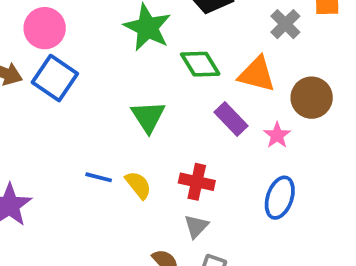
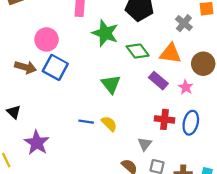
red cross: (197, 182) -> (164, 119), moved

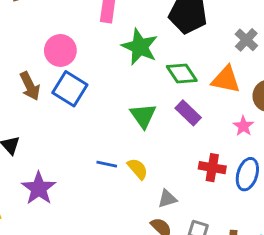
brown arrow: (26, 67) -> (30, 86), turned 45
purple rectangle: (158, 81) -> (188, 113), moved
gray triangle: (145, 144) -> (167, 199), moved, turned 32

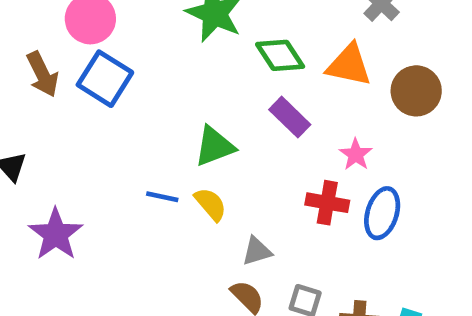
green triangle: (143, 116) -> (214, 146), moved, turned 44
pink star: (243, 126) -> (356, 154), moved

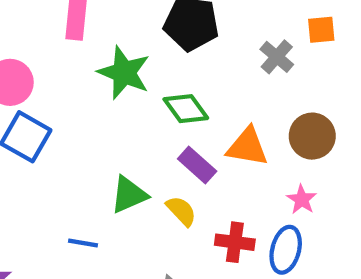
orange triangle: (349, 65) -> (247, 147), moved
pink star: (356, 154) -> (302, 199), moved
yellow semicircle: (210, 204) -> (181, 211), moved

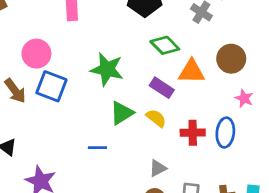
green star: (124, 73) -> (107, 69), moved
green diamond: (186, 109) -> (165, 45), moved
pink star: (302, 199) -> (244, 98), moved

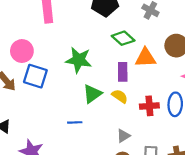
purple rectangle: (162, 88) -> (123, 72), turned 60

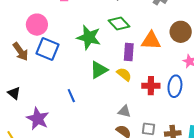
green diamond: (123, 38) -> (119, 24), moved
blue line: (75, 122) -> (71, 96), moved, turned 64
gray triangle: (123, 136) -> (124, 111), turned 40

